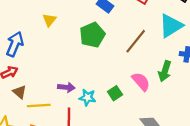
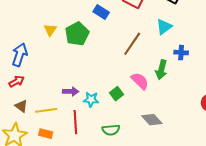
cyan triangle: (171, 26) -> (164, 27), size x0.7
green pentagon: (92, 35) -> (77, 34), moved
brown triangle: (20, 92) -> (21, 106), moved

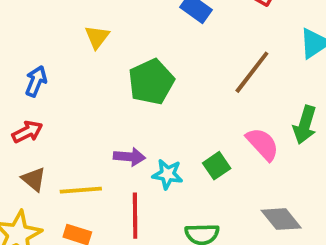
green pentagon: (77, 34) -> (151, 82), moved
blue arrow: (20, 55) -> (36, 81), size x0.7

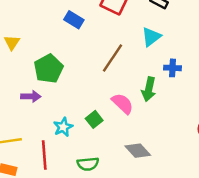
purple arrow: (129, 157) -> (31, 96), moved
cyan star: (168, 174) -> (63, 127), turned -30

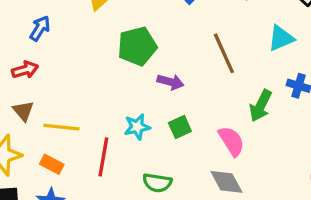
brown line: (113, 58) -> (224, 53), turned -72
purple arrow: (31, 96) -> (170, 82), moved
pink semicircle: (123, 104) -> (231, 141), moved

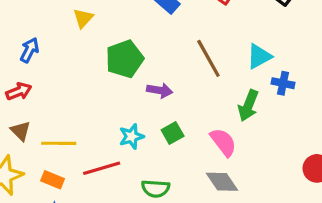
cyan triangle: (281, 38) -> (259, 56), moved
red line: (103, 157) -> (102, 168), turned 69

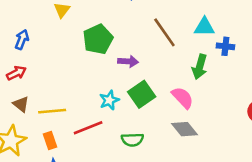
cyan triangle: (259, 56) -> (204, 27), turned 35
green square: (173, 133) -> (142, 94), size x1.5
orange rectangle: (53, 180) -> (50, 141), turned 54

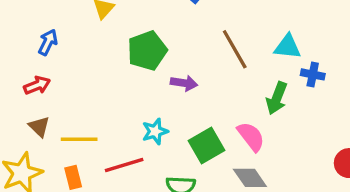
green square: (142, 94) -> (206, 145), moved

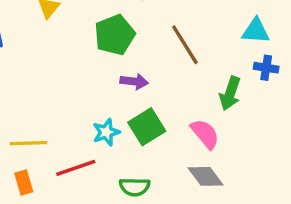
cyan triangle: (288, 47) -> (256, 31), moved
green pentagon: (147, 51) -> (115, 35), moved
green square: (206, 145) -> (147, 127), moved

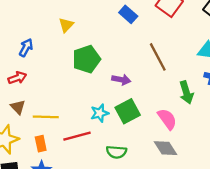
green pentagon: (115, 35) -> (87, 59), moved
green arrow: (230, 93) -> (186, 92), turned -40

